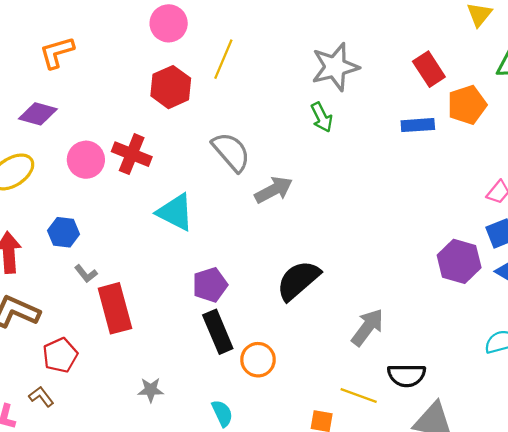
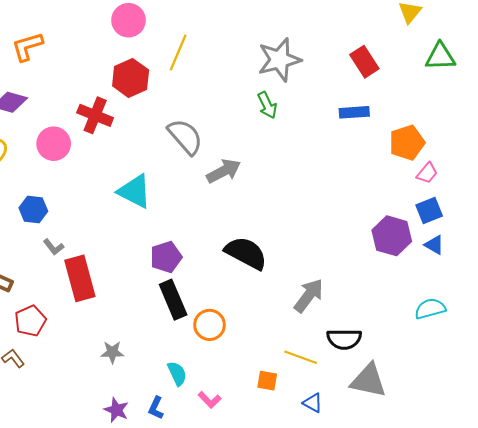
orange pentagon: (467, 105) -> (407, 143), moved
red cross: (132, 154) -> (95, 115), moved
black semicircle: (298, 280) -> (246, 253), turned 69

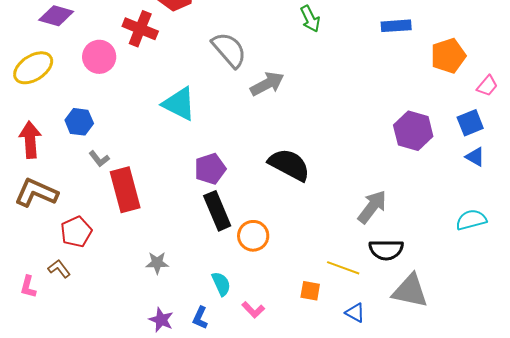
pink trapezoid: (427, 173) -> (487, 86), moved
purple hexagon: (392, 236) -> (413, 131), moved
gray arrow: (309, 296) -> (372, 207), moved

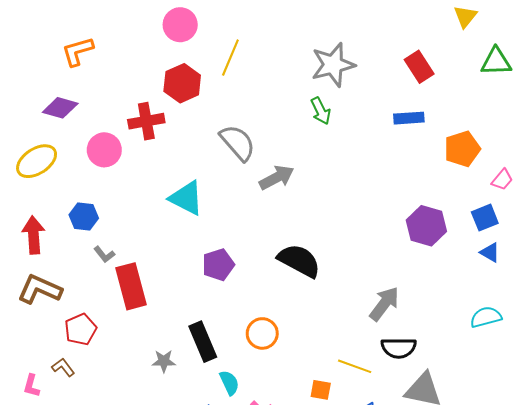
red cross: (140, 29) -> (146, 121), turned -32
black rectangle: (217, 211) -> (203, 342), moved

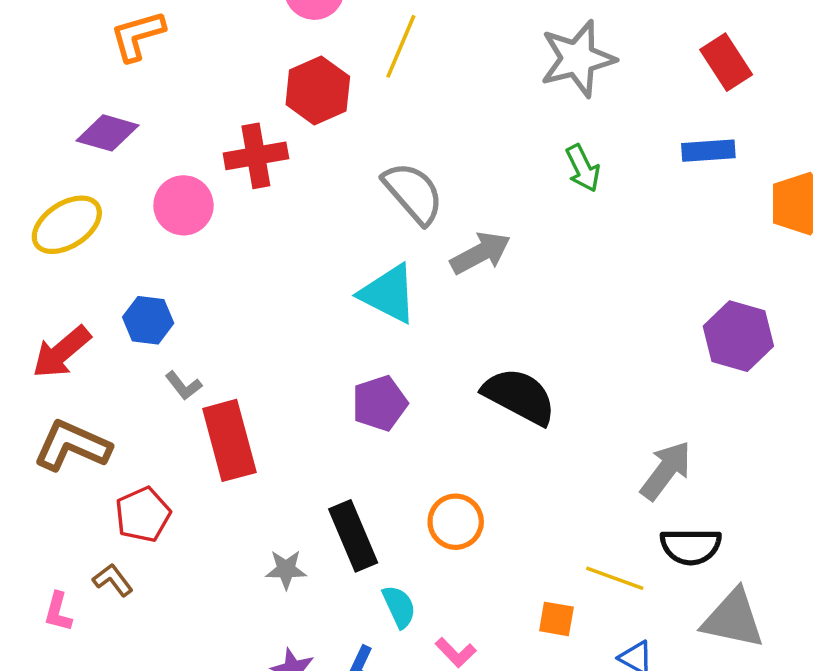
green arrow: (321, 111) -> (583, 168), moved
cyan triangle: (186, 198) -> (388, 294), moved
red arrow: (33, 235) -> (62, 352), turned -126

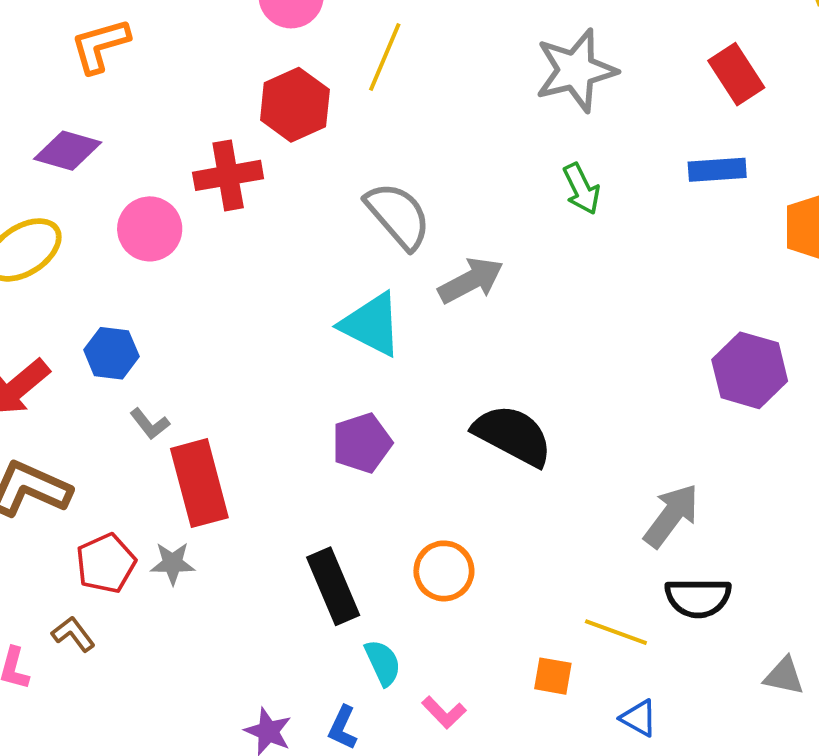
gray star: (286, 569) -> (173, 563), moved
gray triangle: (733, 619) -> (784, 676), moved, size x0.6

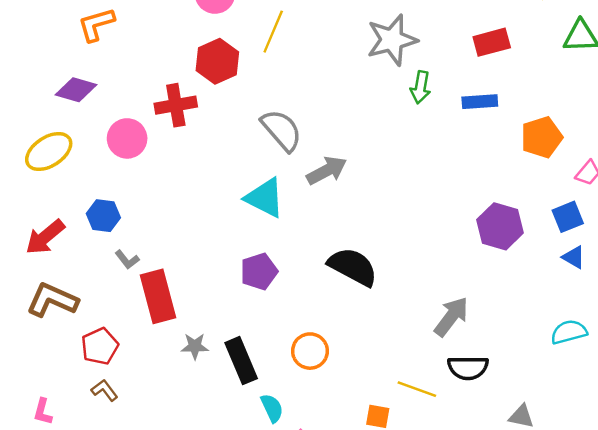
red rectangle: (736, 74) -> (492, 42), turned -72
green arrow: (582, 189) -> (420, 87), moved, turned 36
gray star: (173, 563) -> (195, 346), moved
brown L-shape: (73, 634) -> (105, 390), moved

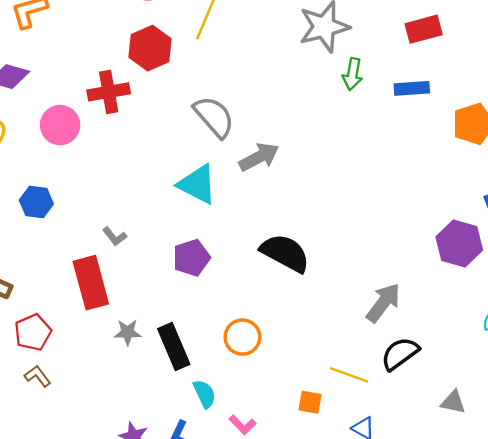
purple hexagon: (500, 226) -> (459, 243), moved
gray L-shape: (127, 260) -> (115, 236), moved
black semicircle: (468, 368) -> (400, 354), turned 144

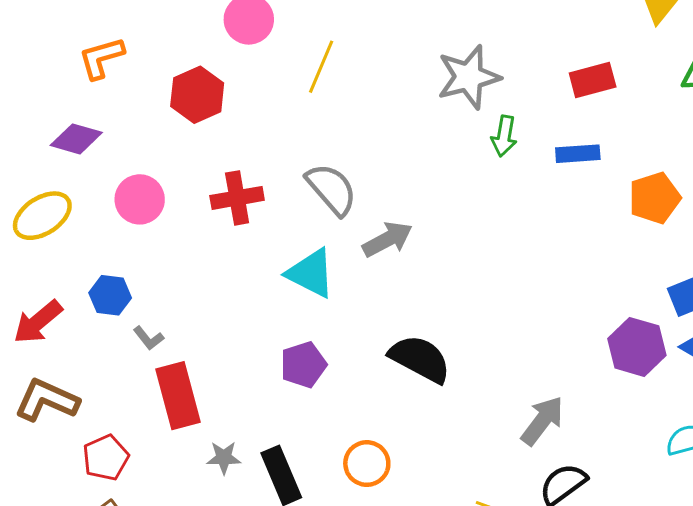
red hexagon: (150, 48) -> (197, 95), moved
red cross: (109, 92) -> (237, 198), moved
gray L-shape: (115, 236) -> (148, 338), moved

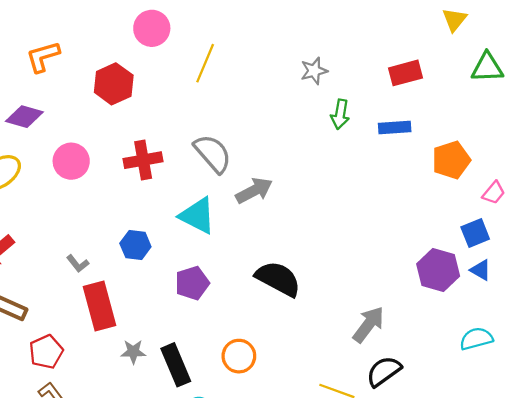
gray star: (469, 77) -> (314, 71), size x0.6
blue hexagon: (110, 295) -> (135, 245), moved

